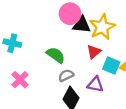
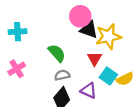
cyan cross: (12, 43) -> (18, 32), turned -30
red triangle: (94, 52) -> (95, 59), turned -32

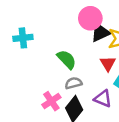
black triangle: (89, 30) -> (100, 32), turned -42
pink cross: (17, 69) -> (51, 101), moved

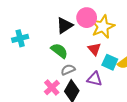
pink circle: (90, 18) -> (87, 18), moved
black triangle: (100, 32) -> (65, 26), moved

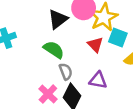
cyan square: (110, 62) -> (118, 38), moved
gray semicircle: (68, 70) -> (66, 71), turned 96

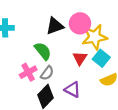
gray semicircle: (66, 71) -> (47, 73), turned 40
pink cross: (48, 94) -> (28, 72), moved

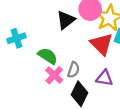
green semicircle: (43, 51) -> (48, 56), moved
red triangle: (80, 58) -> (102, 44), size x1.5

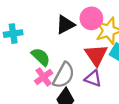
gray semicircle: (73, 70) -> (64, 75), size x1.6
purple triangle: (104, 78) -> (93, 79), moved

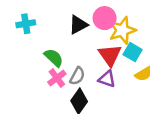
cyan cross: (13, 34) -> (26, 24), moved
gray semicircle: (64, 75) -> (77, 76), size x0.7

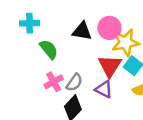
black triangle: (78, 25) -> (82, 31), turned 30
green semicircle: (54, 58) -> (49, 49), moved

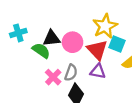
pink circle: (109, 28) -> (72, 42), moved
black triangle: (82, 31) -> (51, 38), moved

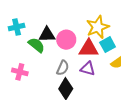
cyan square: (117, 44) -> (108, 45), turned 35
red triangle: (97, 50) -> (89, 49), turned -50
pink cross: (53, 77) -> (20, 72), moved, turned -35

